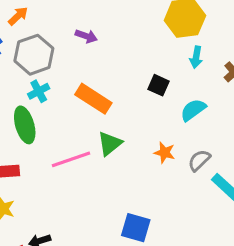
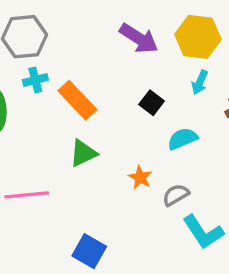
purple arrow: (86, 36) -> (139, 38), moved, size x1.6
cyan cross: (39, 91) -> (35, 80), moved
pink line: (71, 159) -> (27, 195), moved

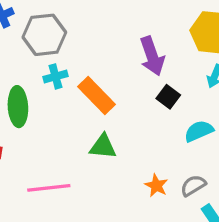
purple arrow: (139, 38) -> (152, 56), moved, turned 39
green triangle: (83, 153) -> (103, 147), turned 32
orange star: (140, 177) -> (156, 186), moved

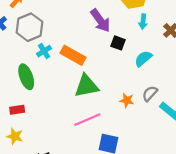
green triangle: (103, 147) -> (86, 86), size x1.4
pink line: (49, 188) -> (87, 120), moved

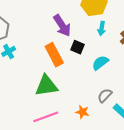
orange rectangle: (73, 55) -> (54, 55), moved, turned 30
orange star: (127, 100) -> (82, 112), moved

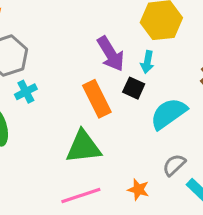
cyan arrow: (102, 28) -> (147, 62), moved
cyan semicircle: (100, 63) -> (169, 114), size x1.4

